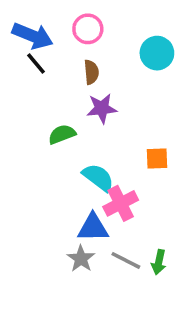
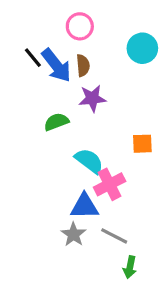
blue arrow: (33, 36) -> (56, 65), moved, turned 30
green arrow: (159, 262) -> (130, 267), moved

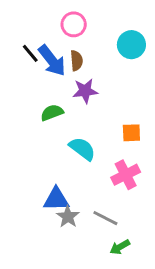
pink cross: (110, 184) -> (126, 175), moved
blue triangle: (84, 206) -> (56, 199), moved
green arrow: (130, 267) -> (120, 247), turned 48

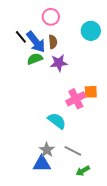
green semicircle: (52, 113) -> (35, 59), moved
cyan semicircle: (82, 149) -> (57, 121), moved
pink cross: (126, 175) -> (76, 99), moved
blue triangle: (56, 199) -> (42, 164), moved

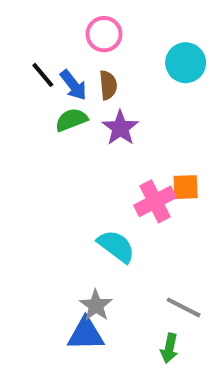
blue arrow: (36, 42) -> (73, 85), size x0.7
purple star: (59, 63) -> (120, 128), turned -30
gray line: (73, 151) -> (184, 307), moved
green arrow: (83, 171) -> (169, 348), turned -48

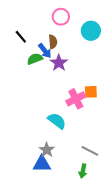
pink circle: (104, 34) -> (61, 17), moved
blue arrow: (73, 85) -> (45, 51), moved

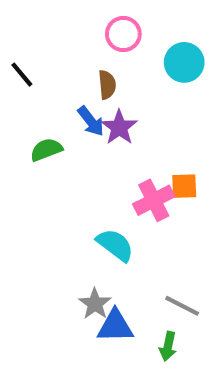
black line: (21, 37) -> (22, 75), moved
blue arrow: (45, 51) -> (91, 121), moved
green semicircle: (35, 59) -> (46, 150), moved
blue triangle: (42, 164) -> (115, 326), moved

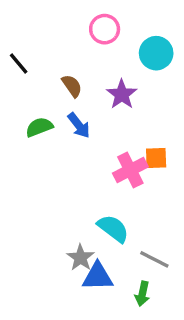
brown semicircle: (107, 85) -> (72, 86), moved, turned -30
blue arrow: (91, 121) -> (79, 125), moved
purple star: (119, 127) -> (122, 94), moved
cyan semicircle: (115, 245) -> (113, 228), moved

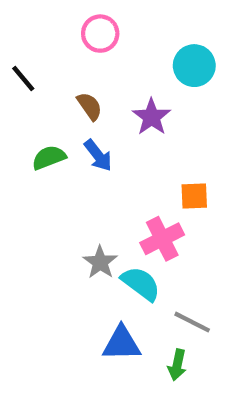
pink circle: (105, 29) -> (100, 34), moved
pink cross: (130, 170) -> (162, 239), moved
gray star: (81, 258) -> (100, 262), moved

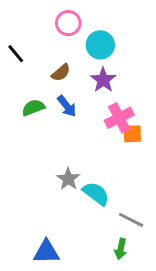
cyan circle: (194, 66) -> (100, 45), moved
brown semicircle: (90, 106) -> (61, 73), turned 84
pink cross: (162, 239) -> (119, 118), moved
blue triangle: (122, 343) -> (46, 252), moved

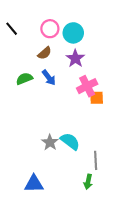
pink circle: (68, 23) -> (50, 29), moved
black line: (16, 54) -> (12, 29), moved
gray star: (68, 179) -> (50, 142), moved
gray line: (131, 220) -> (96, 160), turned 60

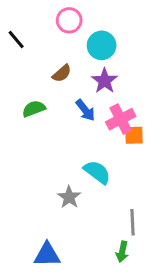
pink circle: (50, 29) -> (69, 20), moved
blue arrow: (49, 78) -> (85, 110), moved
cyan semicircle: (70, 141) -> (97, 172), moved

